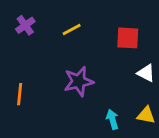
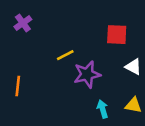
yellow line: (72, 29) -> (65, 55), moved
purple star: (79, 81) -> (87, 74), moved

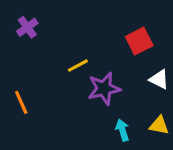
red square: (117, 35) -> (139, 41), turned -30
orange line: (18, 86) -> (21, 102), turned -30

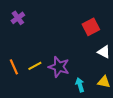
yellow line: (78, 66) -> (35, 66), moved
purple star: (104, 89) -> (59, 67), moved, turned 30

